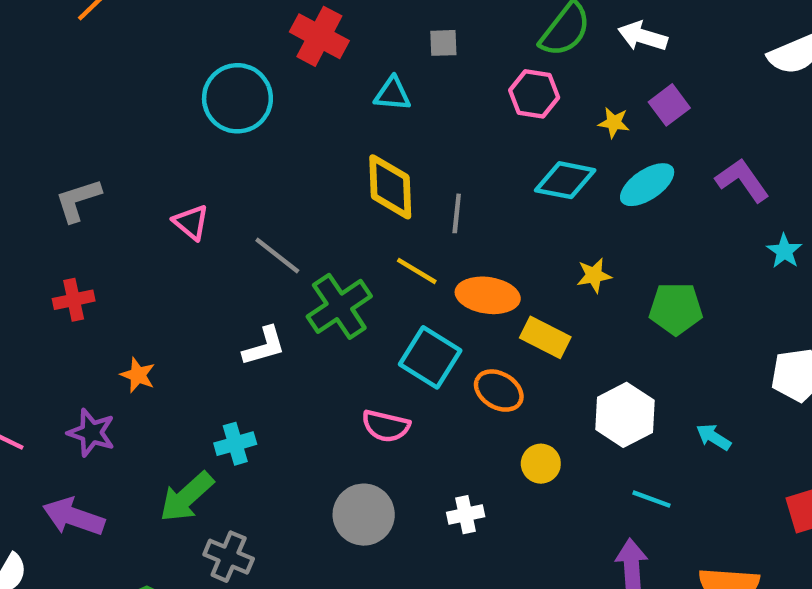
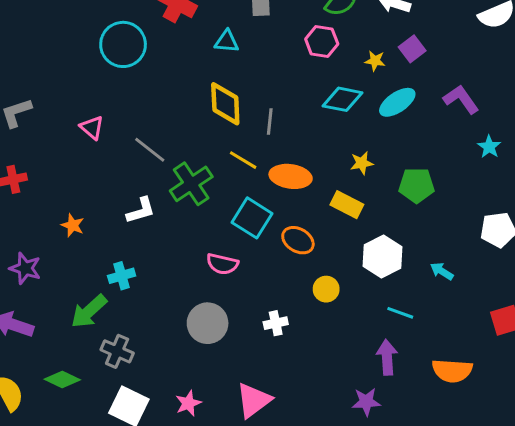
yellow rectangle: (545, 337) -> (347, 205), moved
orange star: (138, 375) -> (73, 225), moved

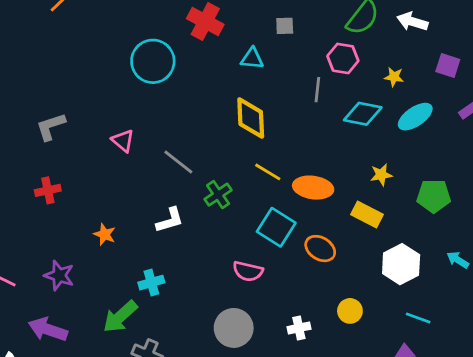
purple square: (412, 49) -> (448, 66), moved, turned -35
gray line: (270, 122) -> (317, 90), moved
green cross: (191, 184) -> (218, 195), size x0.7
cyan arrow: (442, 271) -> (458, 260), moved
yellow circle: (326, 289) -> (350, 311), moved

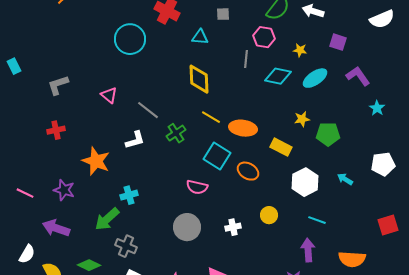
yellow star: (381, 175) -> (302, 119), moved
white L-shape: (170, 220) -> (135, 140), moved
orange star: (105, 234) -> (96, 161), size x1.8

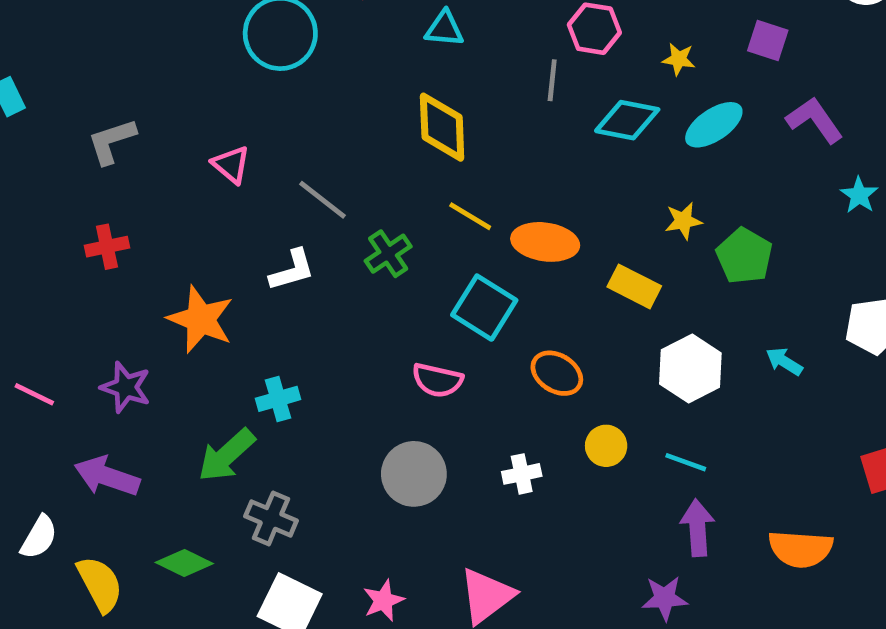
green pentagon: (328, 134) -> (744, 256), turned 30
orange ellipse: (248, 171) -> (557, 373), moved
cyan line: (317, 220) -> (686, 462), moved

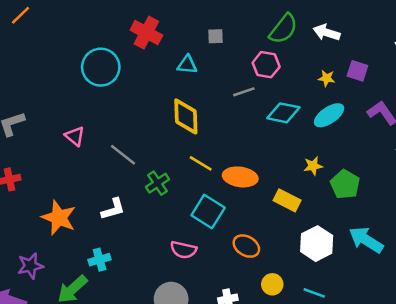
yellow star: (679, 59) -> (327, 78), moved
gray line: (552, 80) -> (244, 92), turned 65
white L-shape: (292, 270) -> (113, 209), moved
cyan arrow: (784, 361) -> (366, 240), size x1.8
purple star: (126, 387) -> (30, 266), moved, turned -30

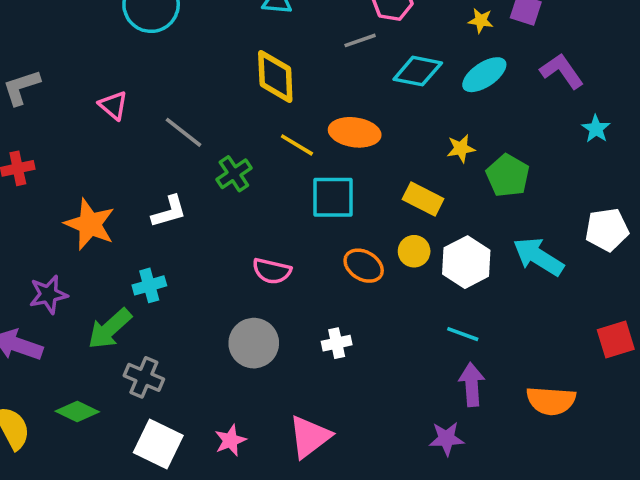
orange ellipse: (240, 177) -> (355, 132), moved
cyan square: (208, 211) -> (333, 197), moved, turned -32
yellow circle: (272, 284) -> (414, 251), moved

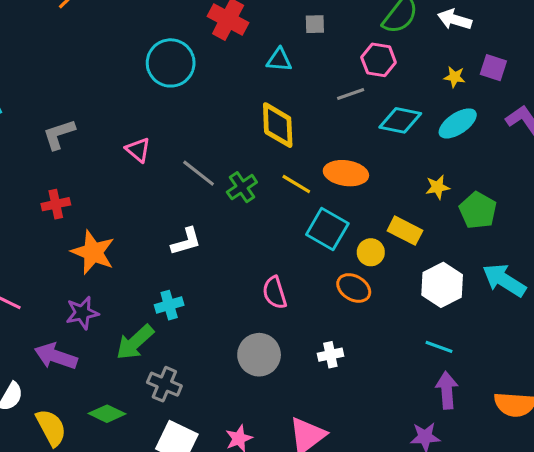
green cross: (234, 174) -> (242, 187), moved
cyan square: (333, 197) -> (327, 229), turned 30
orange star: (90, 224) -> (93, 252), moved
yellow circle: (414, 251) -> (371, 252), moved
pink semicircle: (272, 271) -> (275, 293), turned 60

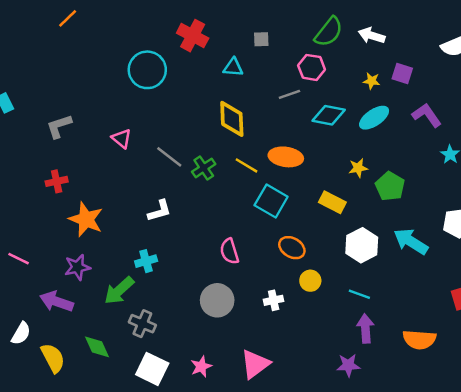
yellow circle: (371, 252) -> (310, 281), moved
green diamond: (107, 414) -> (97, 347), turned 40

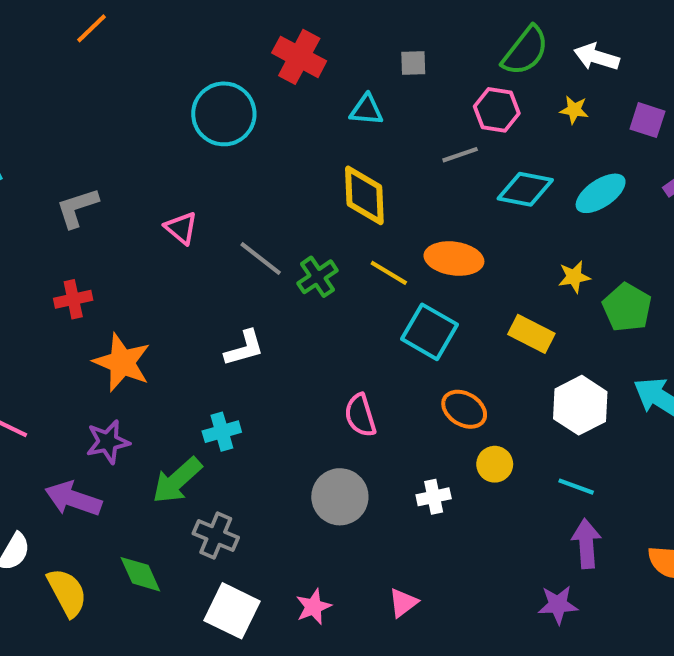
yellow star: (372, 81) -> (574, 110), moved
pink triangle: (255, 364) -> (403, 603), size x0.6

